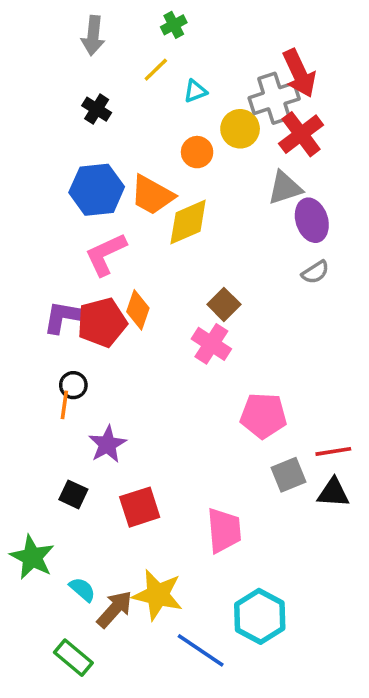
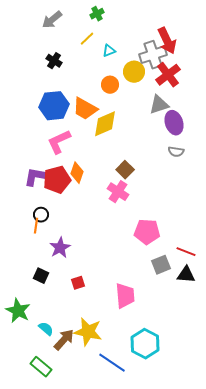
gray arrow: (93, 36) -> (52, 20), turned 45
gray semicircle: (315, 272) -> (176, 152), turned 42
red line: (333, 451) -> (186, 252), turned 30
red square: (140, 507) -> (78, 283), size x0.6

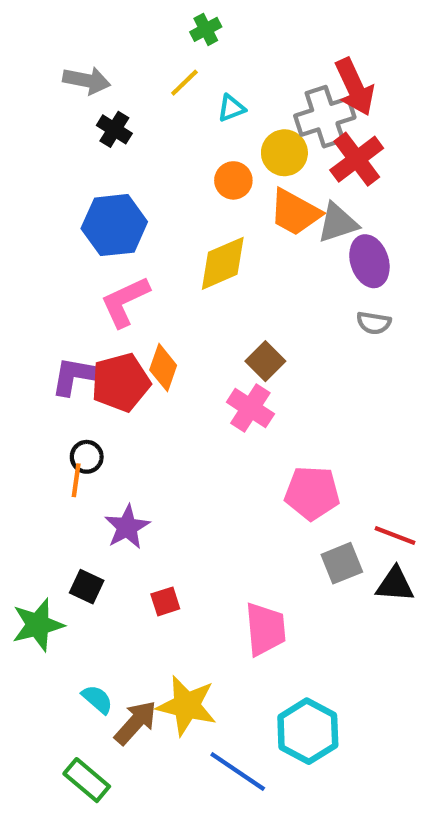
gray arrow: (52, 20) -> (87, 80), moved, turned -130
orange trapezoid: (85, 109) -> (295, 212), moved
green star: (18, 311) -> (38, 625), moved, turned 30

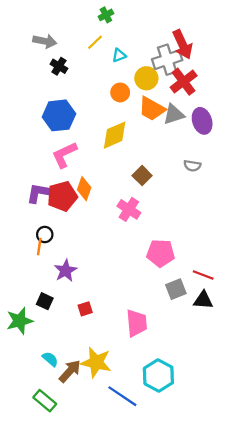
purple ellipse: (369, 261) -> (202, 121), moved
brown square: (265, 361) -> (142, 176), moved

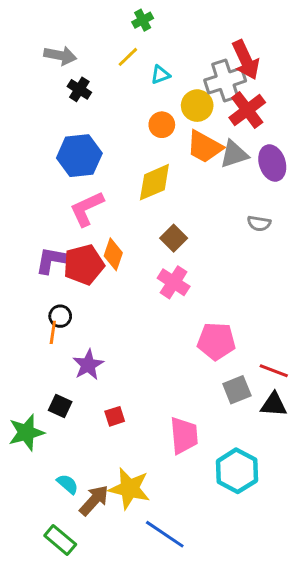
brown square: (142, 176) -> (174, 238), moved
cyan hexagon: (158, 375) -> (237, 471), moved

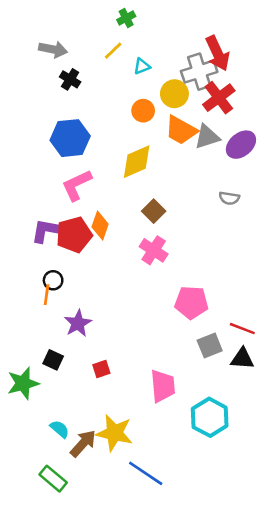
purple ellipse: (272, 163) -> (241, 145), turned 68

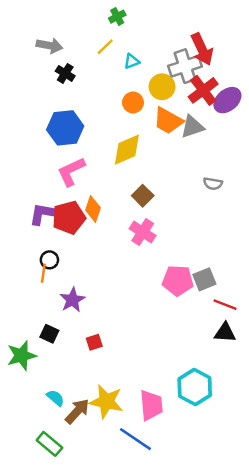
purple ellipse: (241, 145) -> (227, 100), moved
gray square: (210, 346) -> (204, 279), moved
pink trapezoid: (163, 386) -> (151, 405), moved

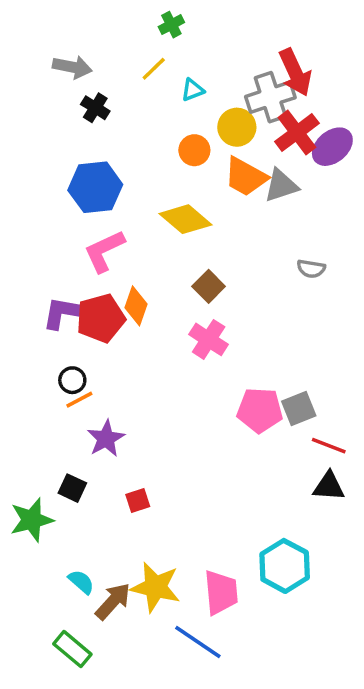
yellow diamond: (127, 150) -> (186, 219), turned 64
orange line: (43, 273) -> (79, 400), moved, turned 54

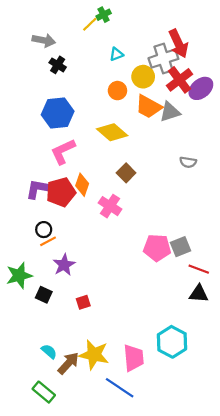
yellow line: (154, 69) -> (90, 24), moved
pink cross: (209, 339) -> (110, 206), moved
green star: (32, 520) -> (19, 276), moved

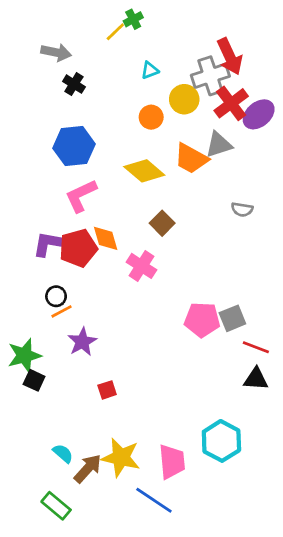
orange trapezoid: (148, 107) -> (191, 158), moved
orange diamond: (82, 185) -> (106, 238), turned -35
black square: (44, 295) -> (34, 380), moved

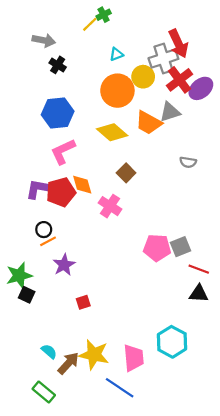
orange circle: (151, 117) -> (117, 91), size x1.8

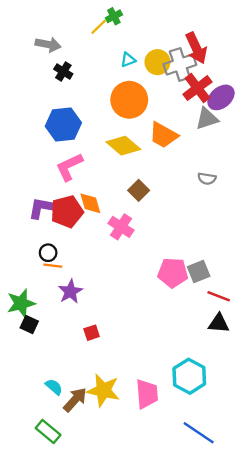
yellow circle: (143, 77) -> (157, 62), moved
gray triangle: (170, 112) -> (207, 119), moved
orange line: (48, 241) -> (53, 266), turned 35
blue line: (120, 388) -> (199, 433), moved

